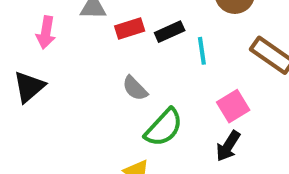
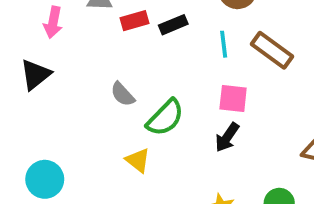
cyan line: (202, 51) -> (224, 44), moved
gray semicircle: (135, 88) -> (123, 94), moved
pink square: (233, 106) -> (233, 99), turned 36

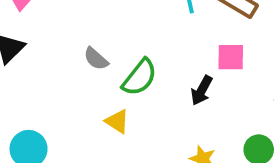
pink square: (233, 99) -> (231, 57), moved

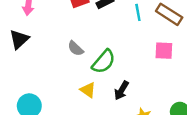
black arrow: (202, 90) -> (121, 90), moved

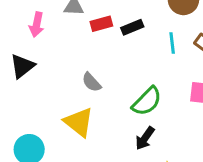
green semicircle: (104, 62) -> (147, 101), moved
yellow triangle: (88, 90) -> (79, 122), moved, size x1.5

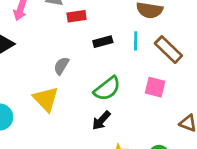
black rectangle: (132, 27) -> (103, 42), moved
gray semicircle: (92, 82) -> (61, 66), turned 66

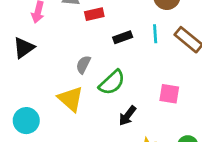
pink square: (155, 87) -> (169, 94), moved
green semicircle: (107, 89) -> (112, 82), moved

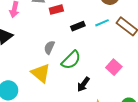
cyan line: (155, 34) -> (102, 23), turned 72
pink square: (169, 94) -> (114, 67), turned 35

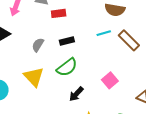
black rectangle: (78, 26) -> (67, 41), moved
gray semicircle: (49, 47) -> (38, 45), moved

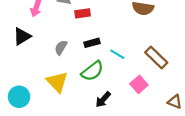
cyan line: (104, 33) -> (117, 54), moved, turned 48
brown rectangle: (129, 40) -> (156, 57), moved

